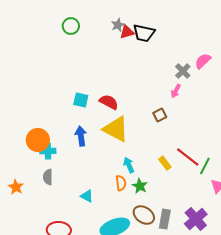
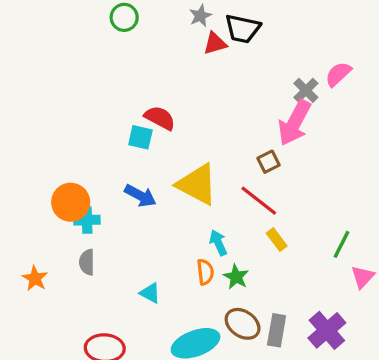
red triangle: (127, 32) -> (215, 43), moved
pink arrow: (176, 91) -> (294, 123), size x2.0
red semicircle: (109, 102) -> (160, 118), moved
blue arrow: (81, 136) -> (140, 196), turned 126
red line: (188, 157) -> (259, 201), moved

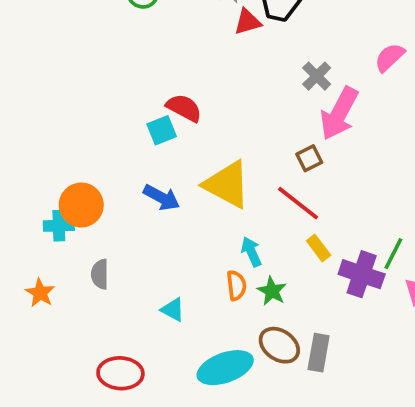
gray cross: (306, 90) -> (317, 76), moved
cyan square: (140, 137) -> (162, 130), turned -35
cyan cross: (87, 220) -> (59, 226), moved
purple cross: (327, 330) -> (362, 274), moved, turned -30

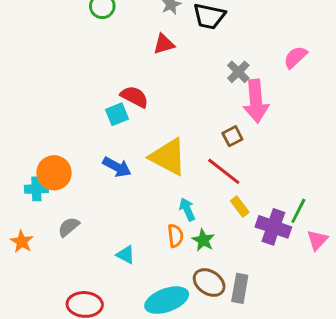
red triangle: (248, 22) -> (164, 44), moved
pink arrow: (339, 113) -> (256, 101), turned -33
gray semicircle: (100, 274) -> (69, 227), turned 50

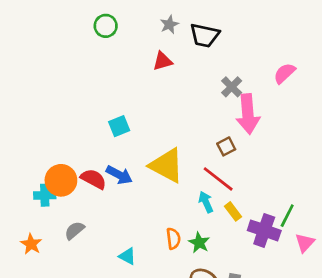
red semicircle: (134, 97) -> (93, 179), moved
cyan arrow: (187, 209) -> (206, 202), moved

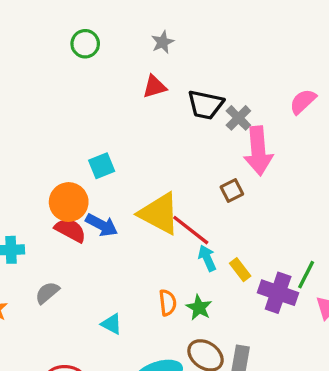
black trapezoid: (205, 35) -> (206, 105), moved
red line: (218, 179) -> (191, 230), moved
orange circle: (61, 180) -> (69, 202), moved

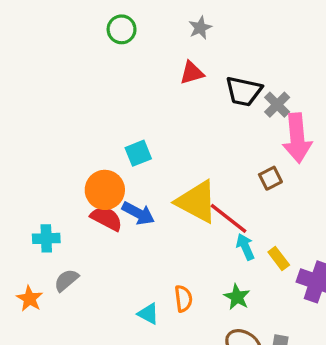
gray semicircle: (47, 293) -> (66, 280), moved
orange semicircle: (168, 303) -> (183, 299), moved

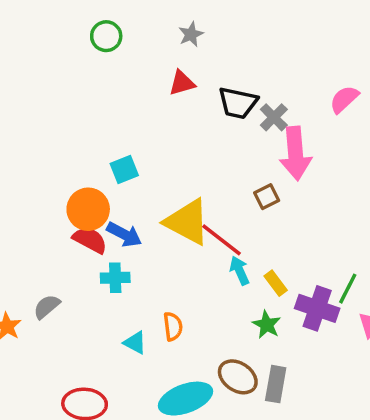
cyan cross: (46, 238) -> (115, 278), moved
green star: (237, 297) -> (267, 325), moved

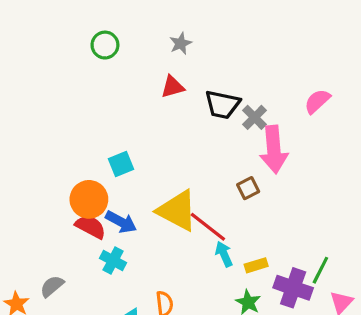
cyan cross: (115, 278) -> (113, 260), turned 30
yellow rectangle: (276, 283) -> (256, 265), turned -70

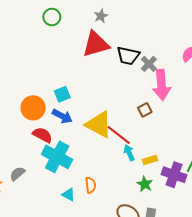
red triangle: (173, 87) -> (96, 44), size x1.8
orange circle: (89, 199) -> (33, 108), moved
blue arrow: (121, 222) -> (62, 116), moved
cyan cross: (113, 260) -> (57, 157), size x1.8

